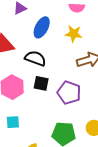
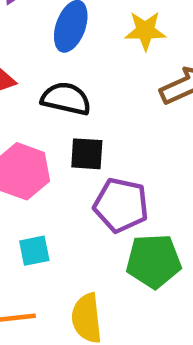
purple pentagon: (69, 93) -> (121, 205), moved

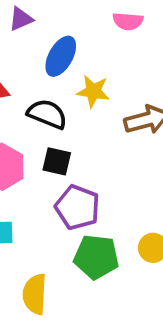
yellow star: (145, 31) -> (93, 91), moved

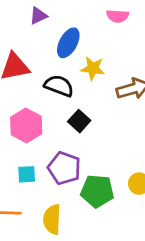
black square: (57, 161) -> (79, 121), moved, turned 30
purple pentagon: (78, 207) -> (64, 168), moved

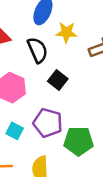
black semicircle: (59, 86) -> (38, 50), turned 50
cyan square: (27, 174) -> (15, 131), turned 35

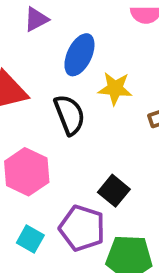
black square: (58, 80) -> (114, 191), moved

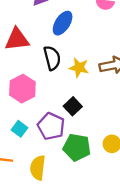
yellow star: (115, 89) -> (79, 68), moved

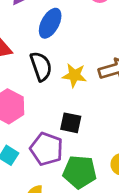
black square: (73, 106) -> (71, 123), turned -30

